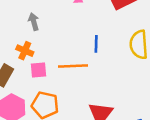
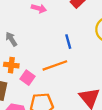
pink square: (38, 70) -> (28, 78), turned -32

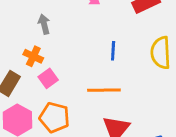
orange line: (55, 65) -> (104, 90), moved

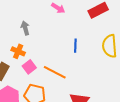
orange line: (104, 90) -> (55, 72), moved, turned 30

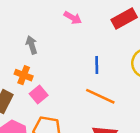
orange line: (55, 72) -> (100, 96), moved

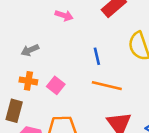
gray arrow: (32, 45) -> (30, 50), turned -84
pink square: (39, 94) -> (56, 85), moved

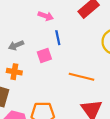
blue line: (97, 56) -> (58, 38), moved
pink square: (56, 85) -> (44, 55), moved, turned 32

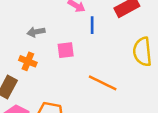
blue line: (58, 38) -> (92, 25), moved

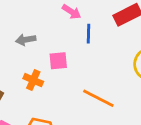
orange cross: (28, 61) -> (33, 80), moved

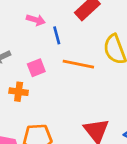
orange line: (98, 98) -> (78, 64), moved

